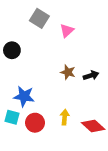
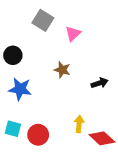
brown star: (68, 72) -> (62, 70), moved
blue star: (24, 96) -> (20, 89), moved
yellow arrow: (65, 117) -> (79, 124), moved

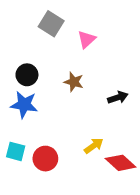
black circle: (13, 55) -> (27, 75), moved
yellow arrow: (79, 124) -> (94, 146), turned 49

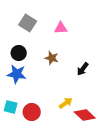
gray square: (51, 24) -> (28, 23), moved
pink triangle: (87, 39) -> (61, 28), turned 40
black arrow: (118, 98) -> (83, 69), turned 144

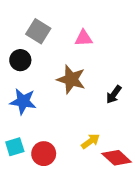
black circle: (19, 53) -> (20, 60), moved
brown star: (52, 58) -> (71, 79), size x1.5
cyan square: (11, 107) -> (15, 147), turned -32

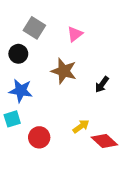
pink triangle: (84, 38) -> (75, 34), turned -35
cyan square: (15, 147) -> (12, 119), moved

